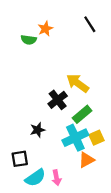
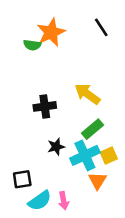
orange star: (45, 29) -> (51, 32), size x1.6
black cross: (58, 100) -> (45, 106), moved, turned 30
black star: (38, 130) -> (56, 147), moved
orange triangle: (86, 160) -> (97, 181), turned -30

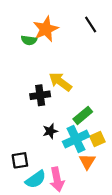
yellow arrow: (87, 94) -> (60, 82), moved
pink arrow: (64, 201) -> (57, 179), size x1.5

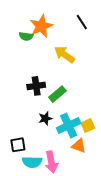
yellow arrow: (60, 82) -> (65, 55), moved
green rectangle: (83, 115) -> (57, 94), moved
orange triangle: (87, 161) -> (79, 146), turned -42
cyan semicircle: (36, 179) -> (32, 162), turned 36

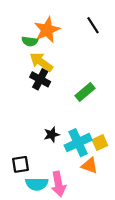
yellow arrow: (65, 55) -> (41, 62), moved
black cross: (36, 86) -> (40, 79), moved, turned 36
green rectangle: (57, 94) -> (85, 92), moved

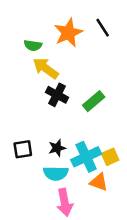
orange star: (47, 30) -> (68, 33), moved
black cross: (40, 79) -> (57, 95), moved
black square: (21, 164) -> (23, 149), moved
cyan semicircle: (37, 184) -> (56, 173), moved

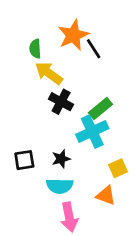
black line: (103, 28) -> (94, 49), moved
green semicircle: (33, 45) -> (35, 49), turned 78
cyan cross: (86, 157) -> (92, 132), moved

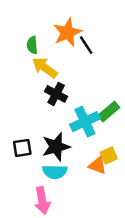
green rectangle: (100, 108) -> (109, 112), moved
black star: (61, 159) -> (56, 147), size x1.6
orange triangle: (106, 195) -> (97, 165), moved
pink arrow: (69, 217) -> (42, 201), moved

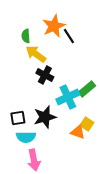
yellow square: (109, 155) -> (87, 124), turned -32
cyan semicircle: (55, 172) -> (26, 137), moved

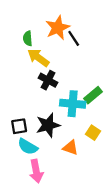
cyan cross: (68, 97) -> (73, 104), turned 30
orange triangle: (78, 132) -> (70, 148), moved
cyan semicircle: (26, 137) -> (28, 147), turned 30

